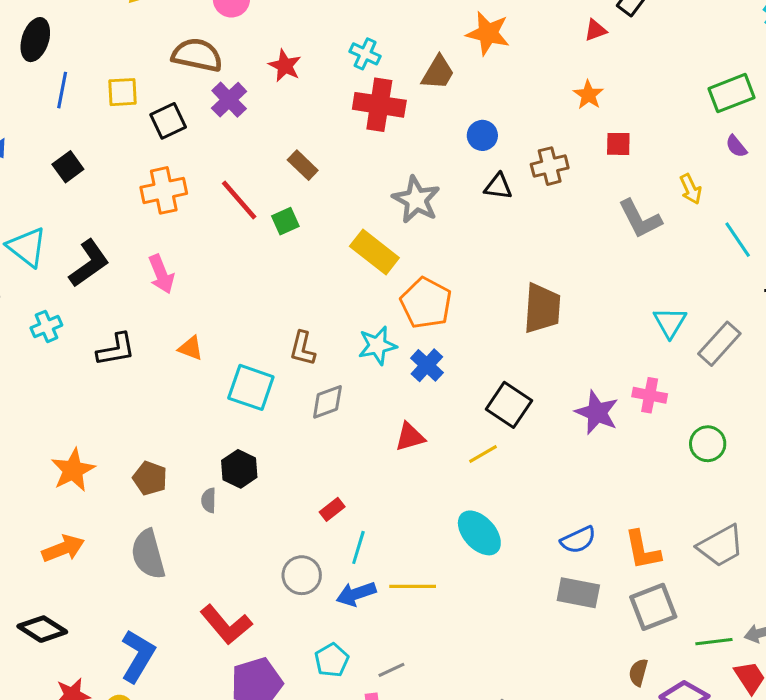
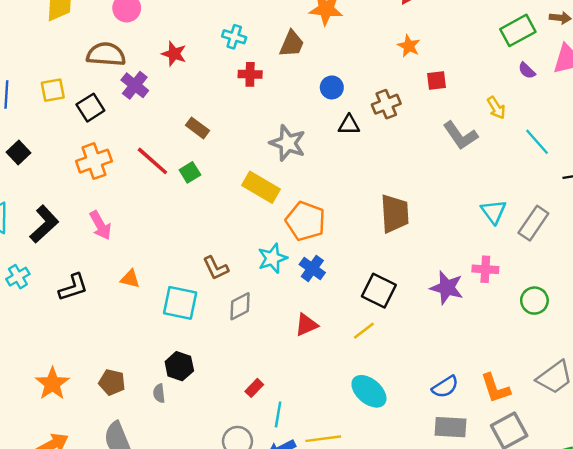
red cross: (379, 105) -> (250, 74), size x0.6
brown L-shape: (302, 348) -> (216, 268), turned -32

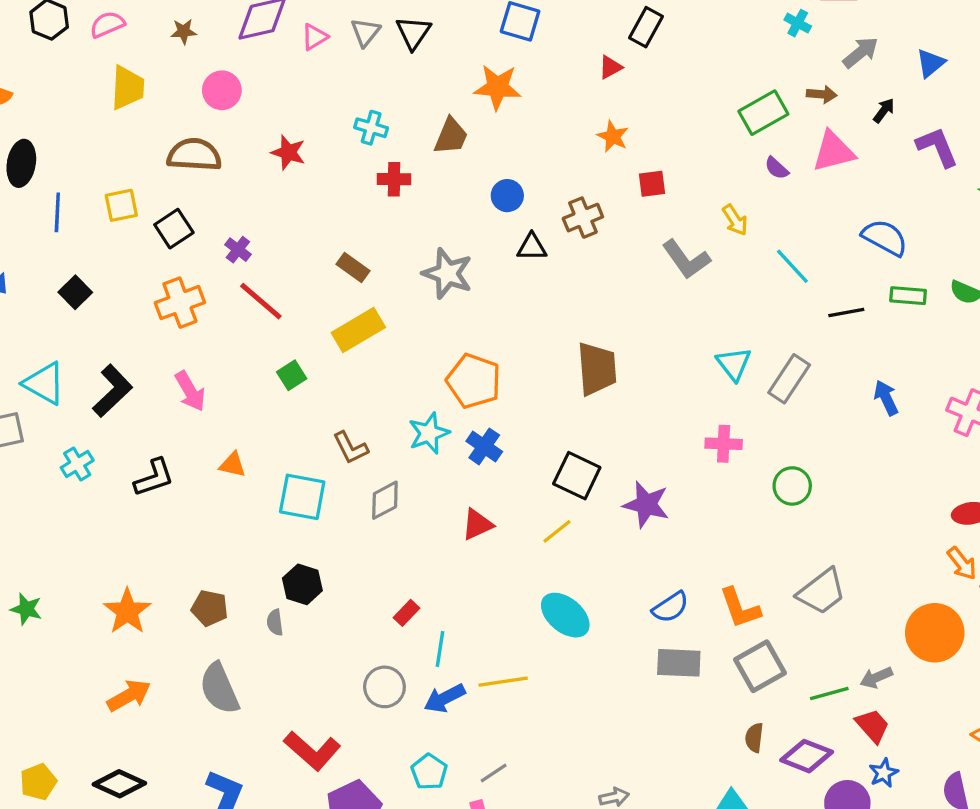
purple cross: (135, 85) -> (238, 250), moved, size x0.7
brown rectangle: (198, 128) -> (353, 268), moved
green square: (190, 172) -> (292, 375), moved
yellow rectangle: (261, 187) -> (358, 330), moved, turned -60
purple star: (447, 288) -> (646, 505), moved

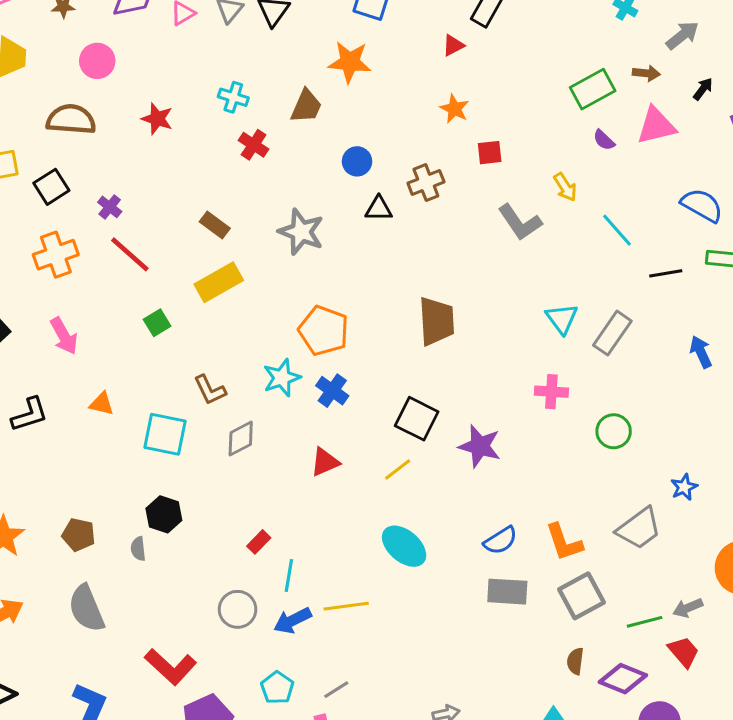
red cross: (394, 179) -> (254, 145), turned 32
blue star: (884, 773) -> (684, 487), moved

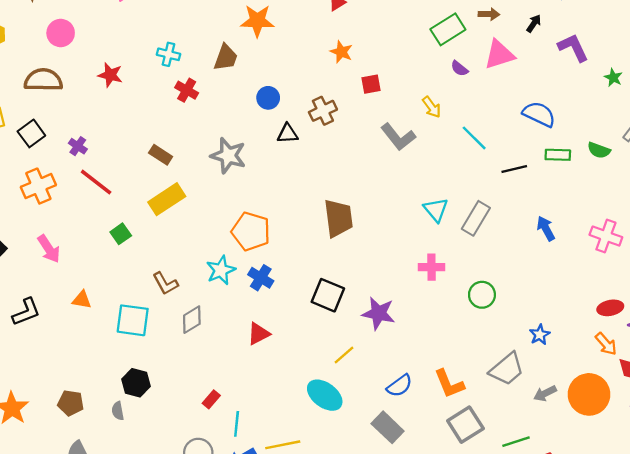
yellow line: (398, 469) -> (344, 355), moved
gray rectangle: (507, 592) -> (388, 427), moved, turned 44
gray arrow: (688, 608) -> (545, 393), moved

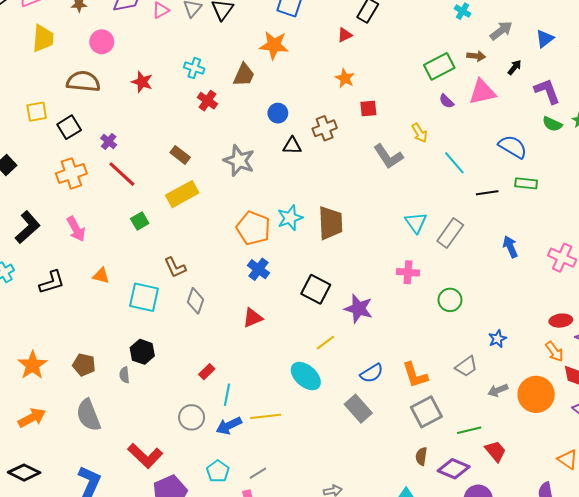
green semicircle: (599, 150) -> (552, 124), moved
cyan star: (221, 270) -> (290, 218), moved
gray diamond: (192, 320) -> (196, 301), turned -45
gray trapezoid: (507, 369) -> (466, 366), size x0.7

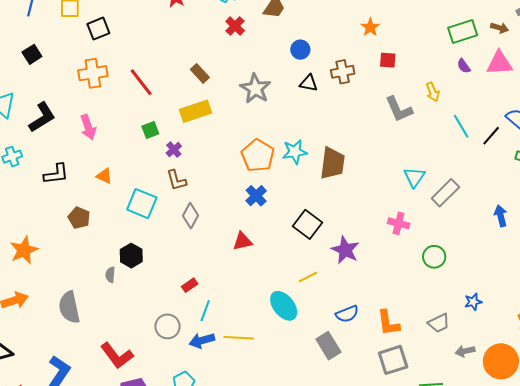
purple cross: (109, 142) -> (174, 150), moved
black line: (487, 193) -> (491, 136), moved, turned -50
brown pentagon: (84, 365) -> (79, 218), moved

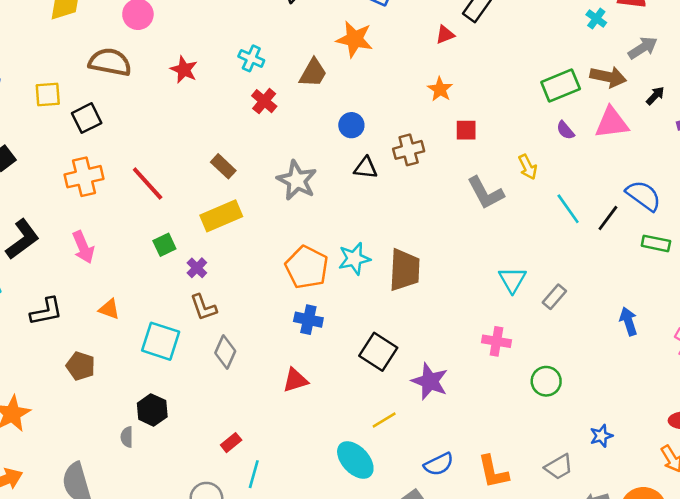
brown arrow: (500, 28) -> (608, 77), size x1.5
gray rectangle: (445, 193) -> (554, 297), size x0.7
blue cross: (256, 196) -> (308, 320), turned -30

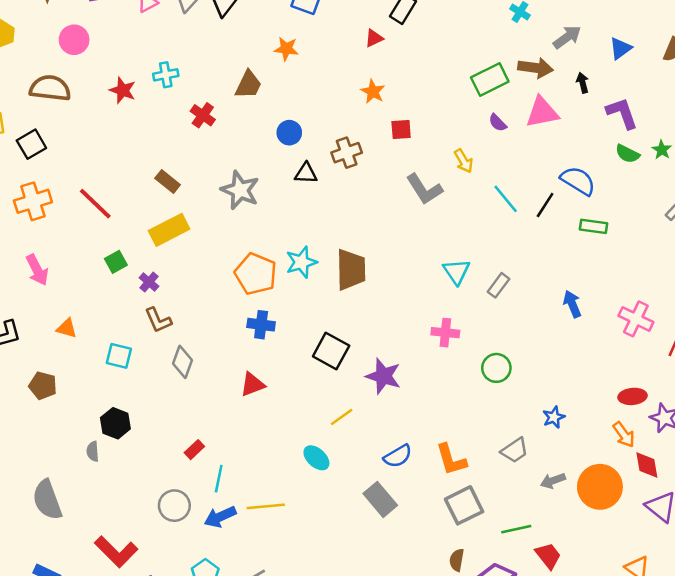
orange star: (355, 39) -> (286, 49), size x0.7
cyan cross: (251, 58) -> (166, 75), moved, turned -30
black arrow: (655, 96) -> (583, 83), turned -54
cyan square: (161, 341) -> (119, 356), size x0.7
cyan ellipse: (355, 460) -> (316, 458), size x0.7

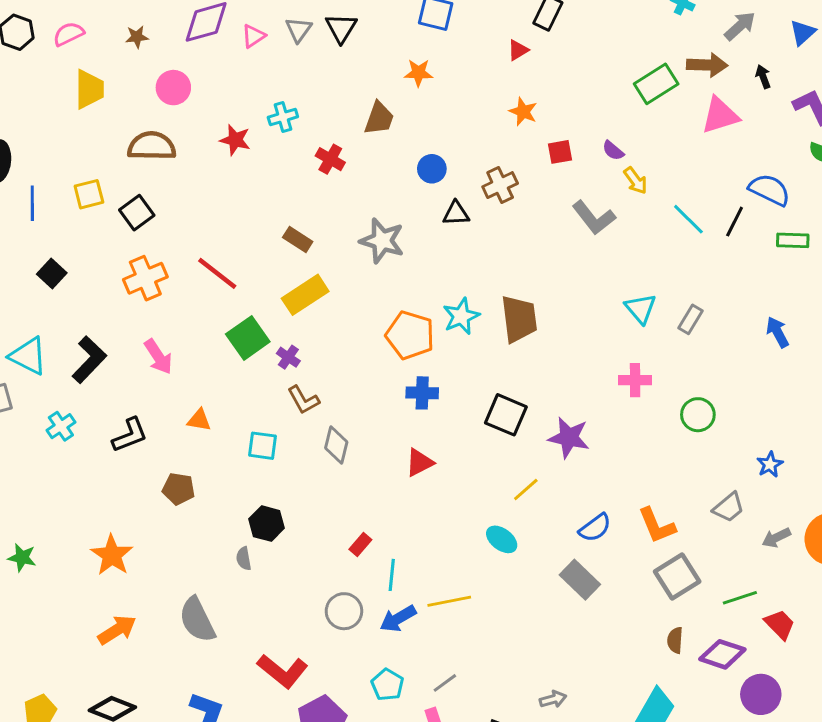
purple semicircle: (498, 123) -> (613, 151), moved
green square: (116, 262) -> (248, 338), size x1.6

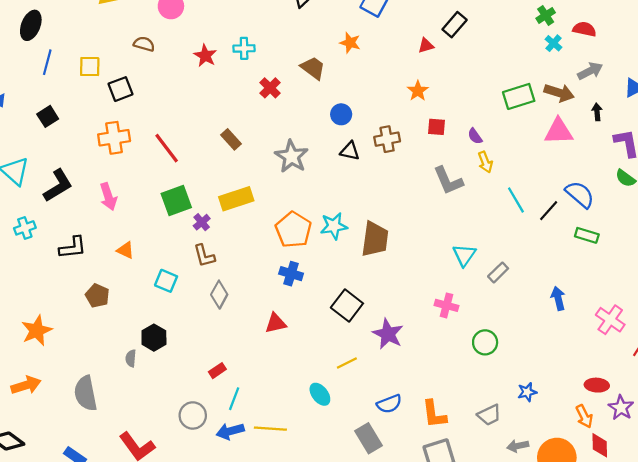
brown trapezoid: (379, 118) -> (313, 68), turned -88
brown semicircle: (152, 146) -> (144, 44), size x0.6
yellow rectangle: (305, 295) -> (236, 199), moved

